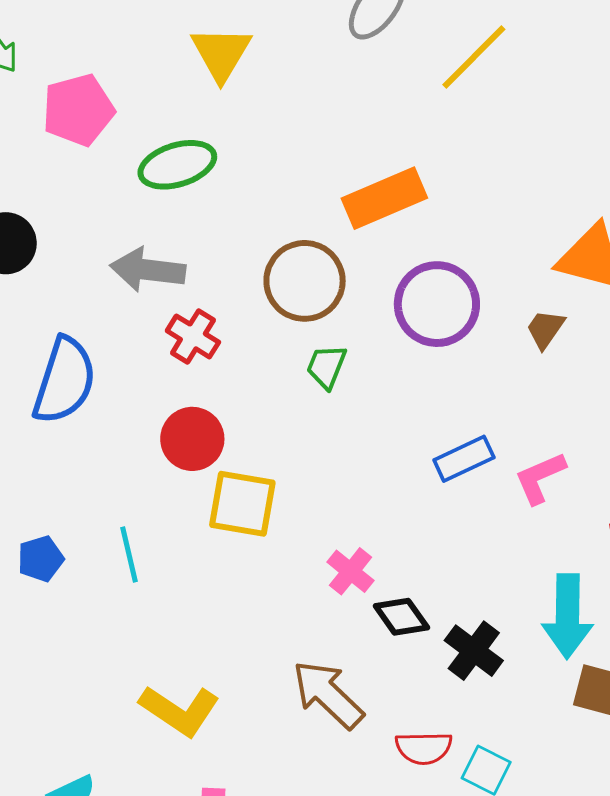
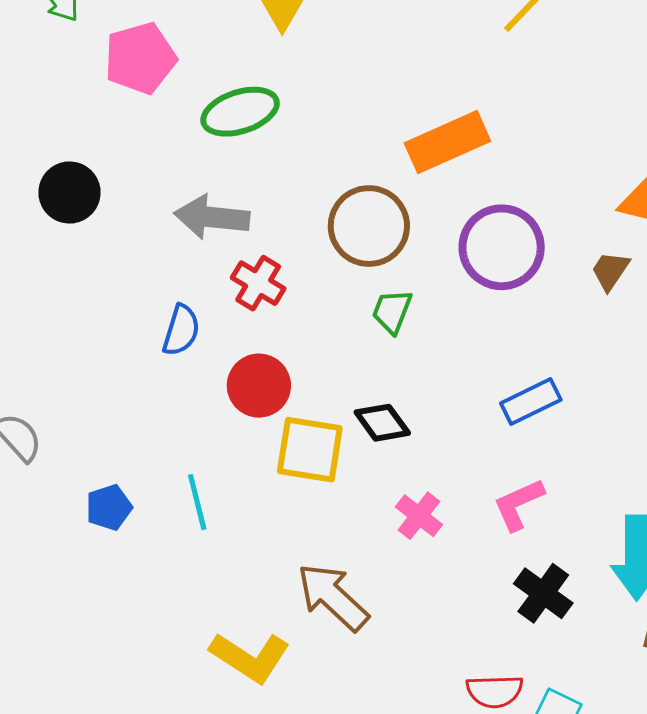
blue semicircle: (64, 381) -> (181, 330), moved, size x0.6
pink L-shape: (540, 478) -> (518, 504), moved
black diamond: (401, 617) -> (382, 423), moved
brown arrow: (328, 695) -> (333, 597), moved

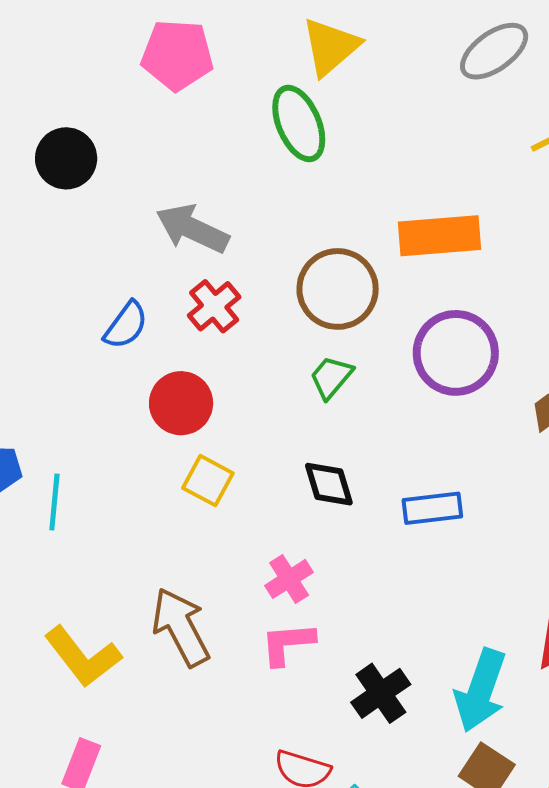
green ellipse: (240, 112) -> (299, 124), moved, turned 66
black diamond: (382, 423) -> (329, 484), moved
yellow square: (310, 450) -> (208, 481), size x0.7
cyan line: (197, 502) -> (54, 502), moved
pink L-shape: (518, 504) -> (288, 644), moved

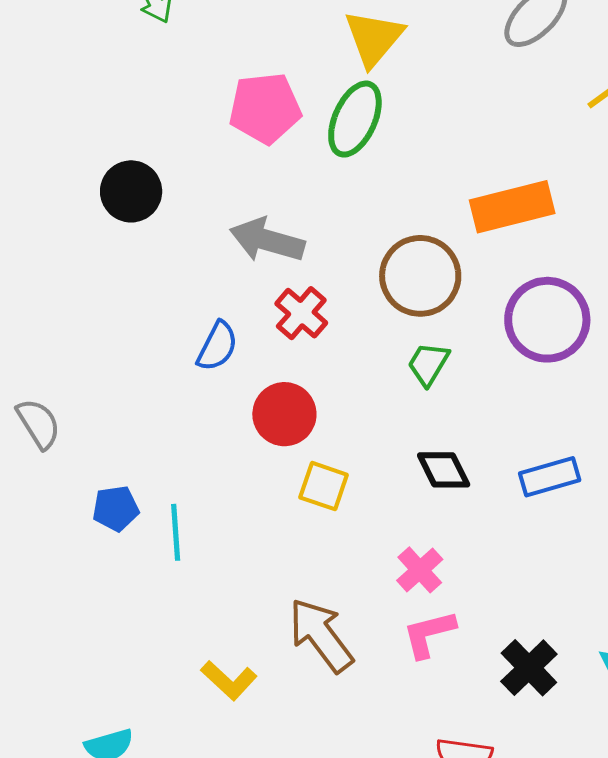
pink pentagon: (177, 55) -> (265, 108), moved
green ellipse: (299, 124) -> (355, 119), turned 56
yellow L-shape: (83, 657) -> (229, 680), size x0.7

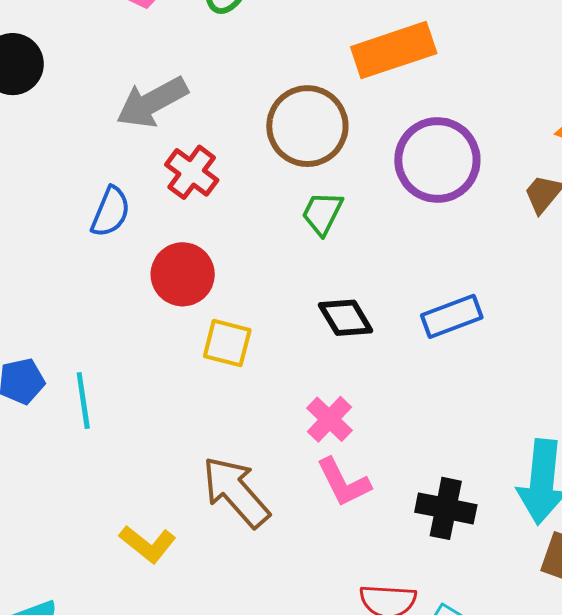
gray arrow: (267, 240) -> (152, 102), turned -40
pink L-shape: (429, 634) -> (343, 482), turned -98
black cross: (529, 668) -> (446, 508), turned -30

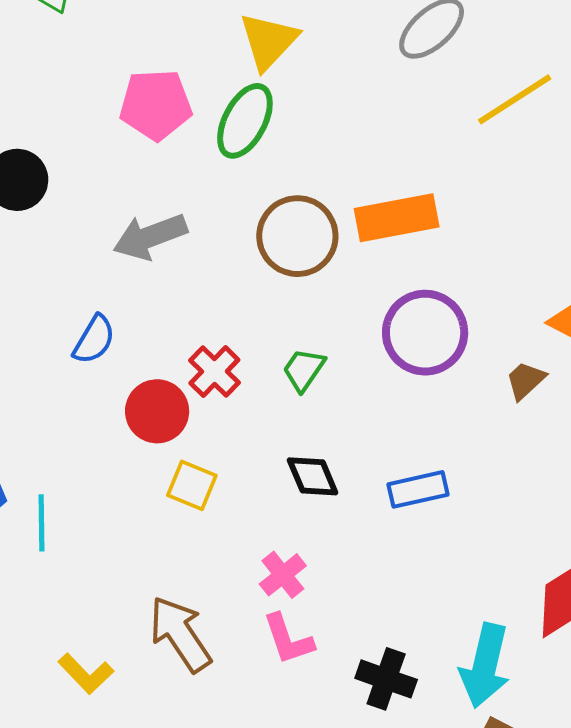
brown circle: (307, 126) -> (297, 236), moved
red cross: (192, 172) -> (214, 372), moved

